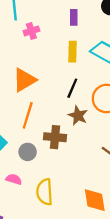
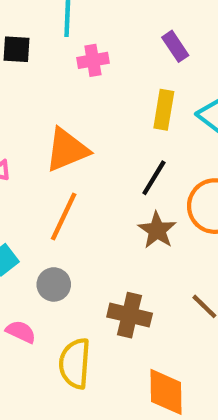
purple rectangle: (74, 17) -> (175, 46), turned -42
brown cross: (55, 137) -> (130, 315), moved

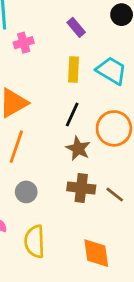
gray circle: (54, 284) -> (26, 192), moved
brown cross: (130, 315) -> (81, 188), moved

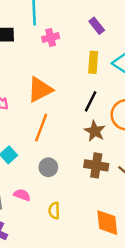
yellow semicircle: (35, 241) -> (54, 211), size x0.6

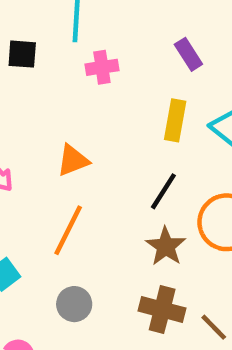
orange triangle: (40, 90) -> (73, 160), size x0.7

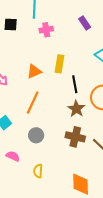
yellow rectangle: (175, 120) -> (59, 64), moved
black line: (163, 191) -> (75, 84), turned -42

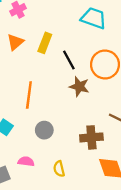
yellow rectangle: (59, 64) -> (45, 43), turned 30
orange triangle: (34, 71) -> (15, 42), moved
brown cross: (75, 137) -> (91, 137), moved

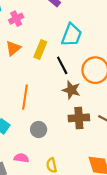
cyan trapezoid: (94, 18) -> (72, 35), moved, turned 90
brown cross: (91, 137) -> (79, 118), moved

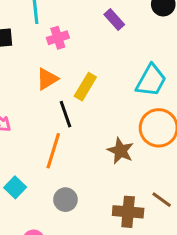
cyan trapezoid: (72, 35) -> (151, 81), moved
black line: (62, 65) -> (65, 114), moved
brown cross: (79, 118) -> (128, 212), moved

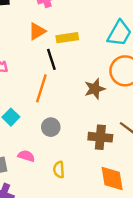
yellow rectangle: (85, 87) -> (67, 38), turned 50
brown star: (120, 151) -> (95, 89), turned 30

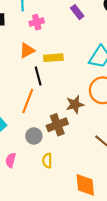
brown cross: (100, 137) -> (57, 125), moved, turned -30
pink semicircle: (26, 156) -> (11, 160), turned -96
yellow semicircle: (59, 170) -> (47, 161), moved

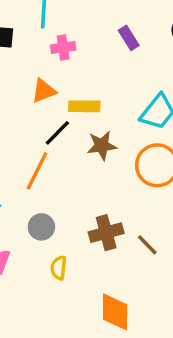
black line: (38, 76) -> (57, 133), turned 54
brown star: (75, 104) -> (102, 146), moved
brown cross: (57, 125) -> (106, 233), moved

